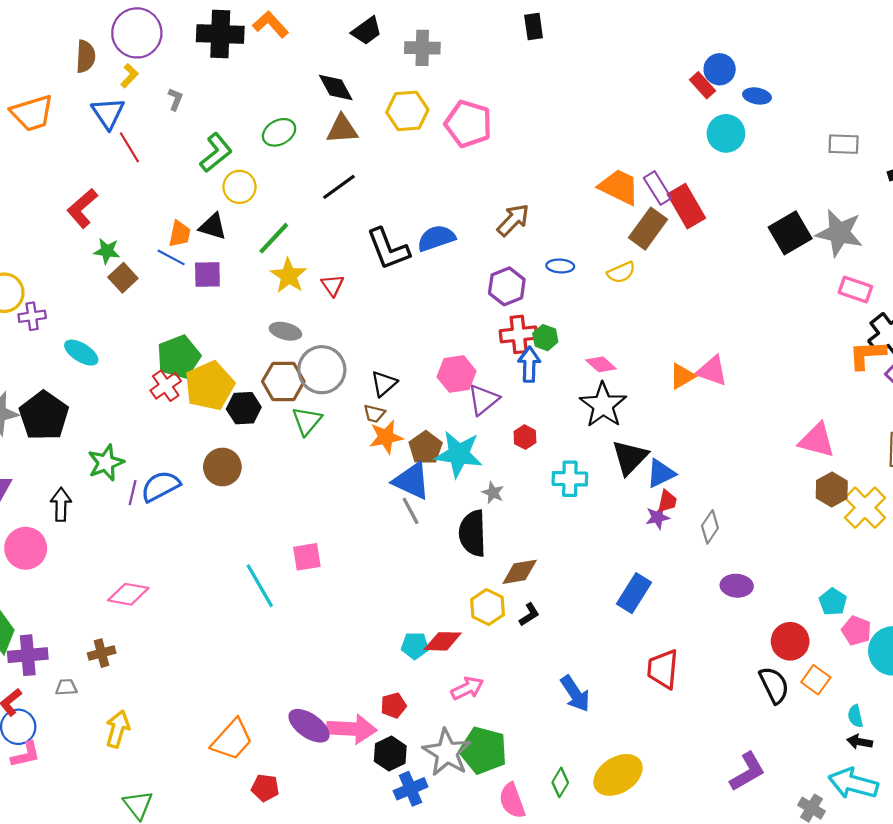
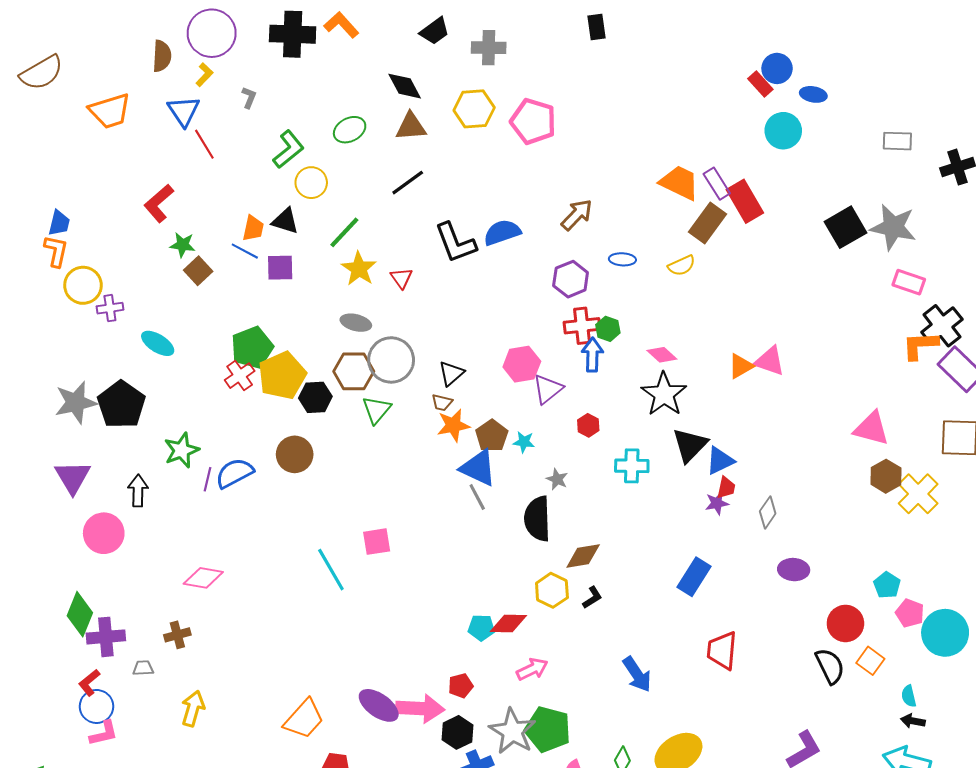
cyan star: (459, 454) -> (524, 442), size x0.5

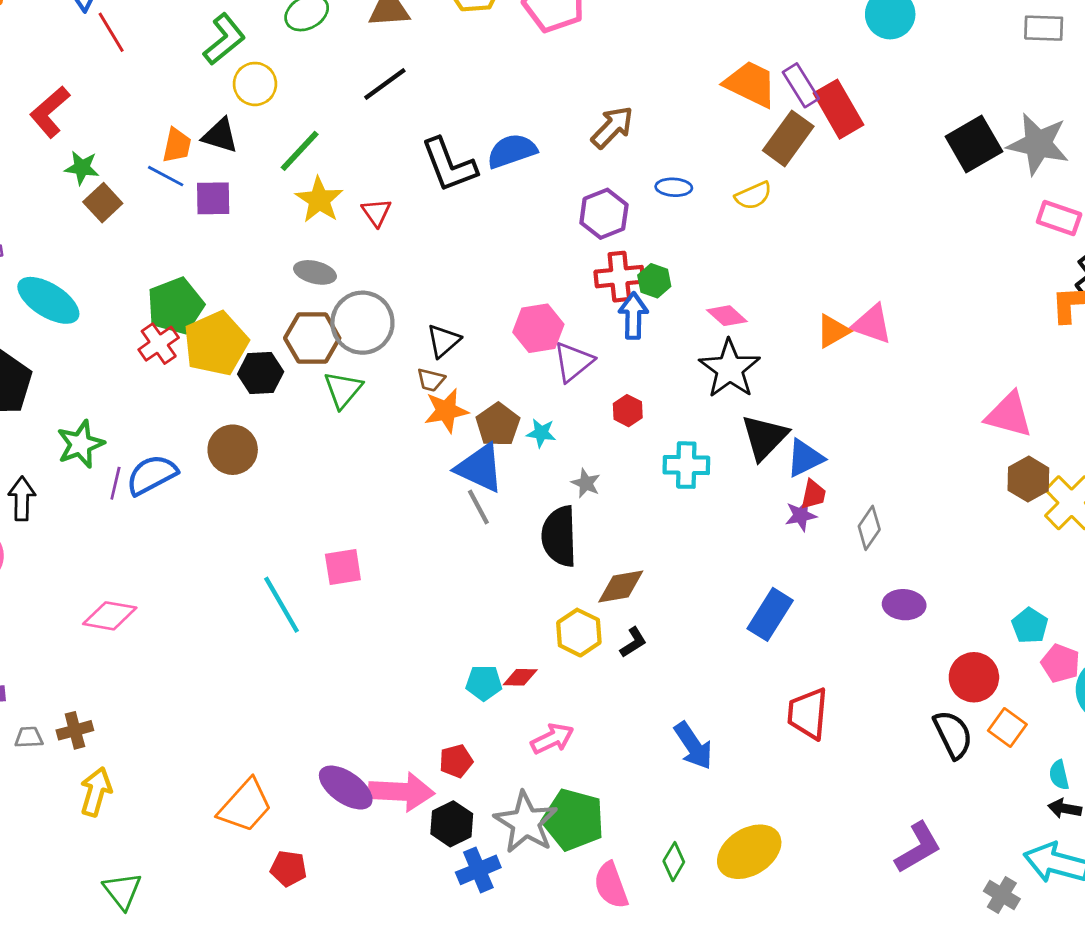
cyan ellipse: (158, 343) -> (48, 300), size x1.4
red diamond: (508, 623) -> (520, 677), size x0.7
brown cross: (177, 635) -> (75, 730), moved

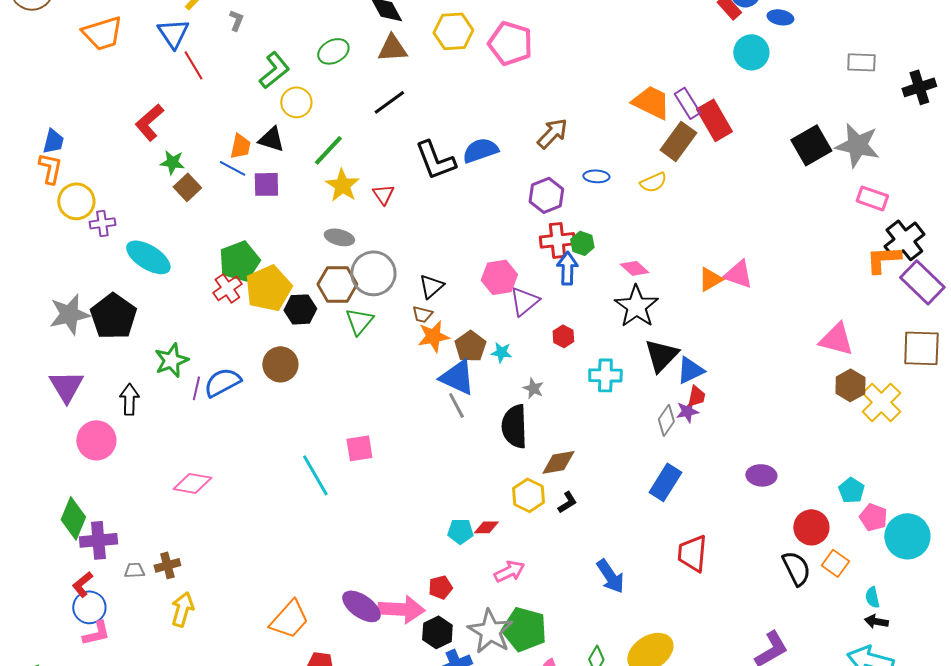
gray diamond: (869, 528) -> (666, 420), moved

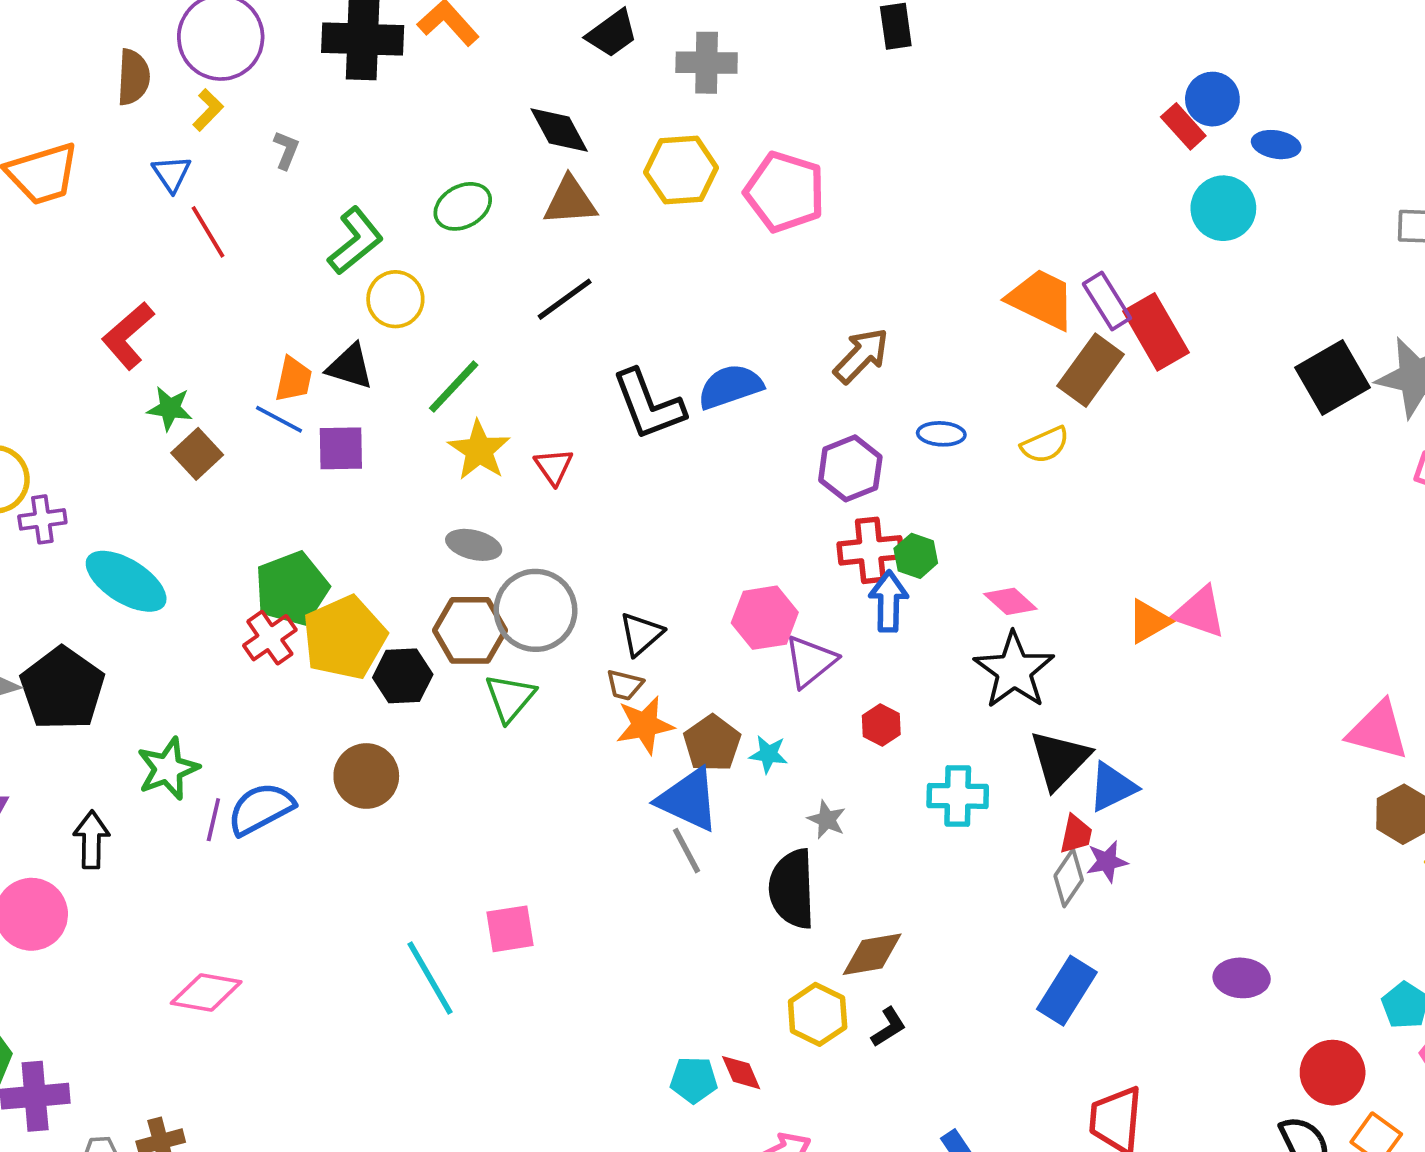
blue triangle: (173, 33) -> (172, 174), size x0.7
red trapezoid: (696, 396) -> (1076, 834), moved
red diamond: (486, 527) -> (741, 1073), turned 65

